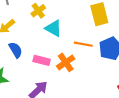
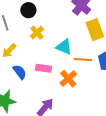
cyan triangle: (53, 28) -> (64, 47), moved
pink rectangle: (42, 60) -> (43, 68), moved

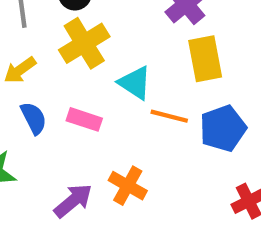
yellow cross: (37, 33) -> (84, 43), size x1.6
orange cross: (68, 79) -> (128, 186), moved, turned -30

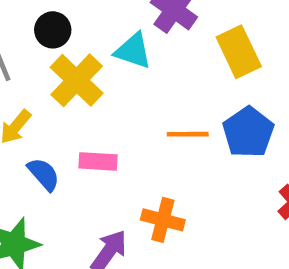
yellow rectangle: (205, 59) -> (239, 52), moved
cyan triangle: (135, 83) -> (133, 51), moved

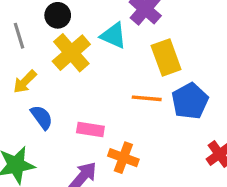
yellow rectangle: (239, 52) -> (166, 58), moved
pink rectangle: (98, 161) -> (90, 130), moved

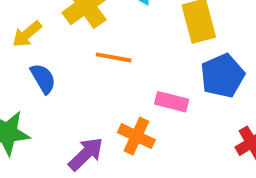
orange line: (147, 98) -> (114, 57), moved
pink rectangle: (90, 130) -> (172, 102), moved

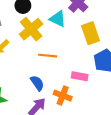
blue semicircle: (43, 79) -> (37, 83), moved

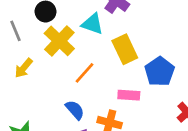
yellow rectangle: (91, 33) -> (125, 49), moved
orange line: (48, 56) -> (85, 73), turned -48

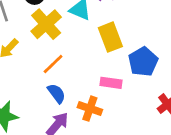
orange line: (85, 73) -> (53, 64), moved

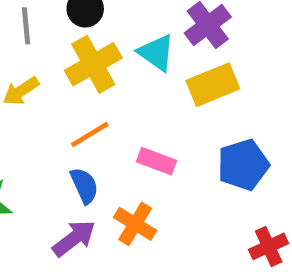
yellow rectangle: (110, 37) -> (213, 85), moved, turned 76
pink rectangle: (111, 83) -> (156, 161), moved

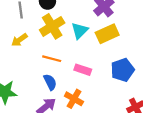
cyan triangle: (156, 53) -> (80, 31), moved, turned 42
orange line: (90, 134) -> (52, 59), turned 48

